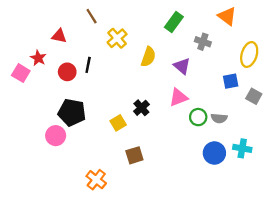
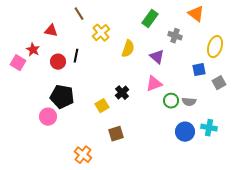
gray square: (254, 96) -> (219, 83), turned 32

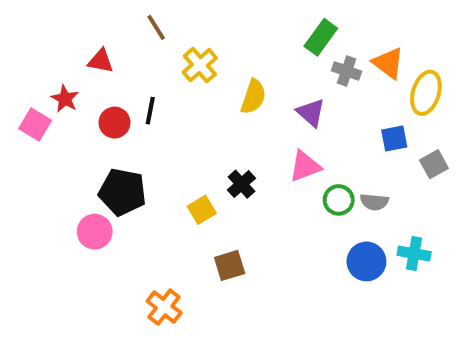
orange triangle: (196, 14) -> (388, 63), moved
green rectangle: (150, 19) -> (321, 37), moved

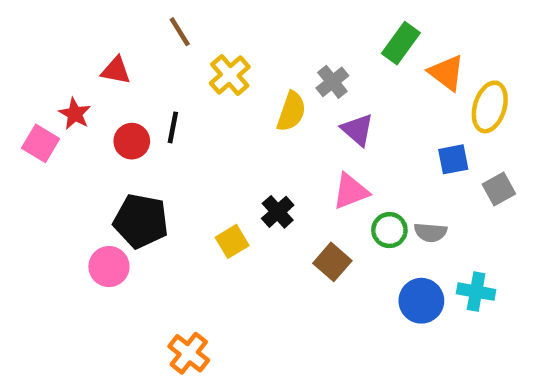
green rectangle: (321, 37) -> (401, 43), moved
gray cross: (347, 71) -> (332, 82), moved, turned 32
brown square: (230, 265) -> (332, 262), moved, turned -32

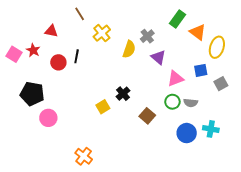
pink square: (41, 143) -> (14, 54), moved
pink triangle: (351, 191) -> (176, 79), moved
black pentagon: (141, 221) -> (32, 94), moved

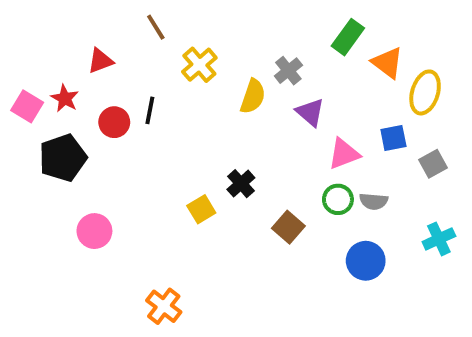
red triangle: (51, 31) -> (100, 61), turned -32
black pentagon: (32, 94) -> (63, 158), moved, turned -30
cyan cross: (211, 129) -> (439, 239), moved, turned -35

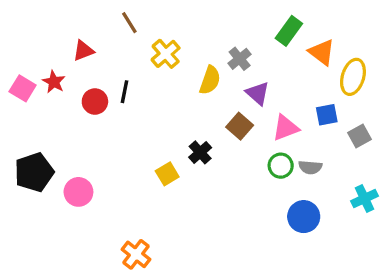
black pentagon: (63, 158) -> (34, 172), moved
brown square: (288, 227) -> (240, 126), moved

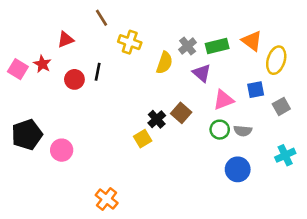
green rectangle: (289, 31) -> (217, 46), moved, turned 40
yellow cross: (166, 54) -> (130, 42), turned -30
brown square: (240, 126) -> (181, 113), moved
yellow square: (167, 174) -> (143, 139), moved

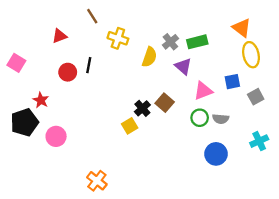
orange triangle: (252, 41) -> (242, 28), moved
yellow ellipse: (276, 60) -> (251, 55), turned -30
red star: (42, 64) -> (41, 100), moved

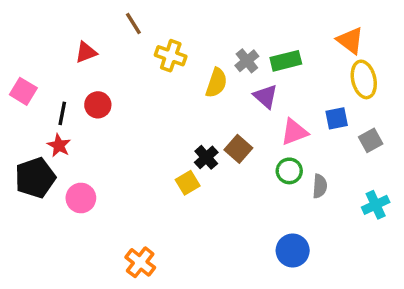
black line: (89, 65) -> (62, 113), moved
gray semicircle: (221, 119) -> (320, 186), moved, turned -91
blue circle: (216, 154) -> (293, 251), moved

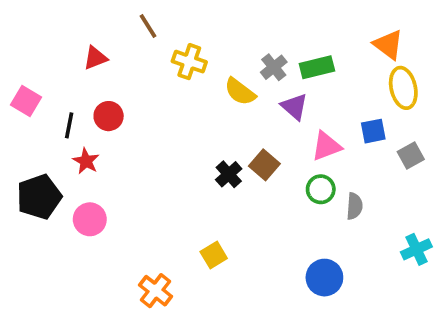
yellow semicircle: (216, 83) -> (240, 92), turned 108
red star: (59, 145) -> (86, 161), moved
yellow square: (188, 183) -> (214, 255), moved
cyan cross: (376, 205) -> (416, 249), moved

